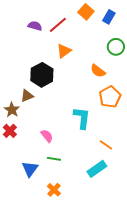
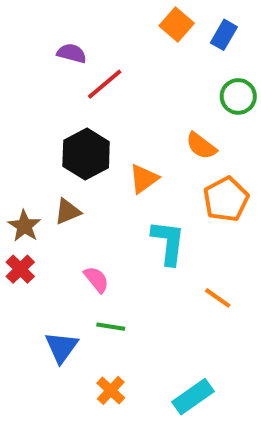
red line: (58, 25) -> (105, 84), moved
orange triangle: (64, 51) -> (144, 179), moved
brown triangle: (27, 96) -> (68, 212), moved
cyan rectangle: (97, 169) -> (193, 397), moved

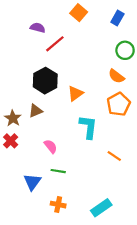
orange square: (177, 25) -> (79, 13), moved
orange semicircle: (201, 146) -> (116, 76), moved
orange cross: (111, 390) -> (58, 205), turned -32

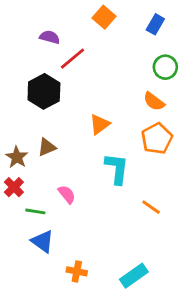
black hexagon: (45, 81) -> (44, 91), moved
green line: (58, 171) -> (35, 211), moved
blue triangle: (32, 182) -> (43, 241), turned -30

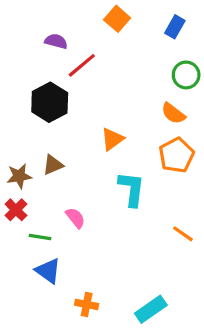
brown star: (17, 157) -> (19, 176), turned 30
orange line: (151, 207) -> (183, 234), moved

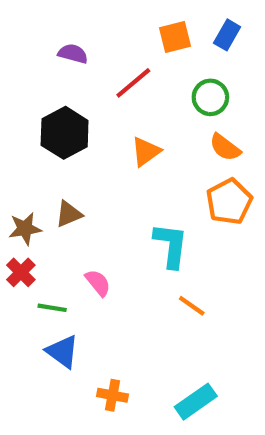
orange square: (117, 19) -> (175, 37), moved, turned 35
red line: (82, 65) -> (133, 83), moved
green circle: (186, 75) -> (210, 97), moved
orange triangle: (112, 139) -> (146, 152), moved
orange line: (183, 234) -> (192, 306), moved

